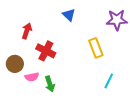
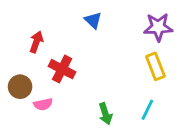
yellow rectangle: (96, 48) -> (155, 66), moved
green arrow: (50, 84) -> (105, 114), moved

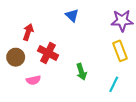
brown circle: (20, 87) -> (16, 57), moved
green arrow: (105, 114) -> (81, 72), moved

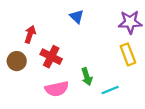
pink semicircle: (33, 80) -> (57, 89), moved, size x1.5
cyan line: (114, 84) -> (110, 90), moved, turned 42

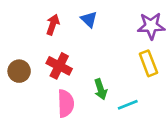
red arrow: (30, 34) -> (53, 25), moved
pink semicircle: (57, 89) -> (66, 103), turned -80

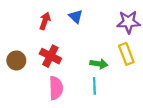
green arrow: (101, 89) -> (99, 64), moved, turned -63
cyan line: (128, 105) -> (94, 86), moved, turned -70

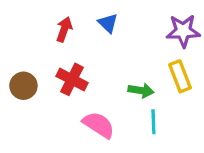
cyan line: (94, 86) -> (153, 122), moved
pink semicircle: (56, 88) -> (99, 125), moved, turned -55

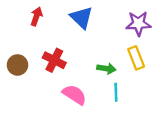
blue triangle: (108, 23) -> (82, 18), size x1.5
red arrow: (64, 29) -> (36, 16), moved

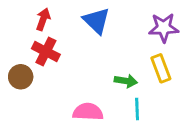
red cross: (54, 60) -> (46, 52), moved
pink semicircle: (74, 95) -> (88, 112), turned -30

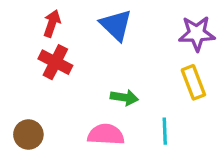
brown circle: (21, 77) -> (28, 135), moved
green arrow: (126, 81) -> (124, 97), moved

